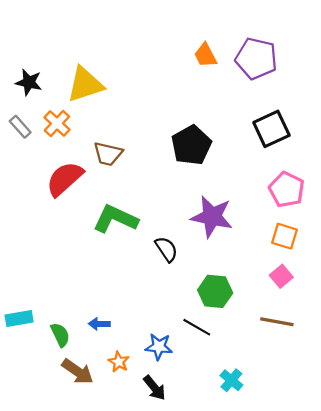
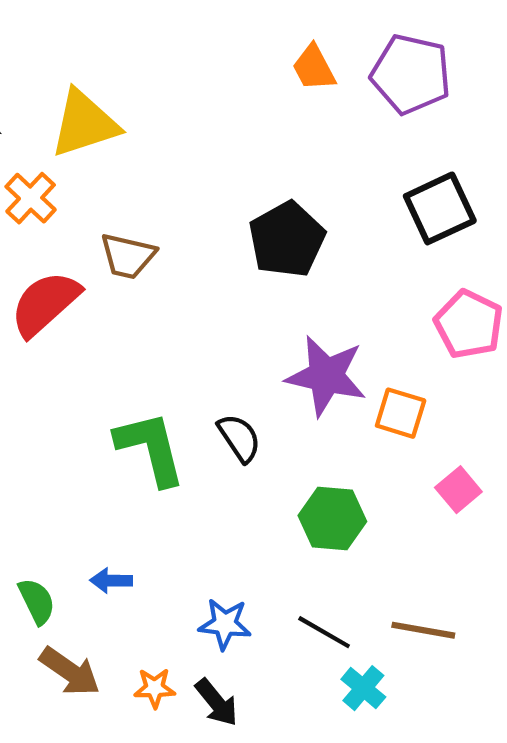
green L-shape: (115, 219) -> (150, 448), moved, turned 51
orange square: (284, 236) -> (401, 413), moved
brown line: (277, 322) -> (423, 630), moved
black line: (197, 327) -> (324, 632), moved
orange star: (119, 362) -> (155, 688), moved, turned -30

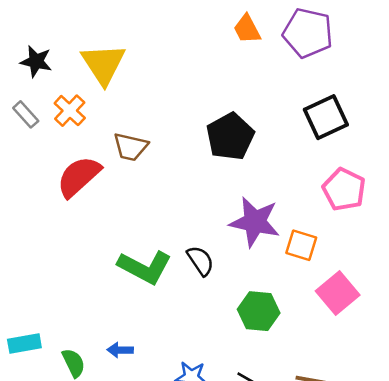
yellow triangle: (84, 124) -> (103, 64), turned -45
green L-shape: (150, 448) -> (145, 267), turned 132
pink square: (458, 490) -> (338, 293), size x1.5

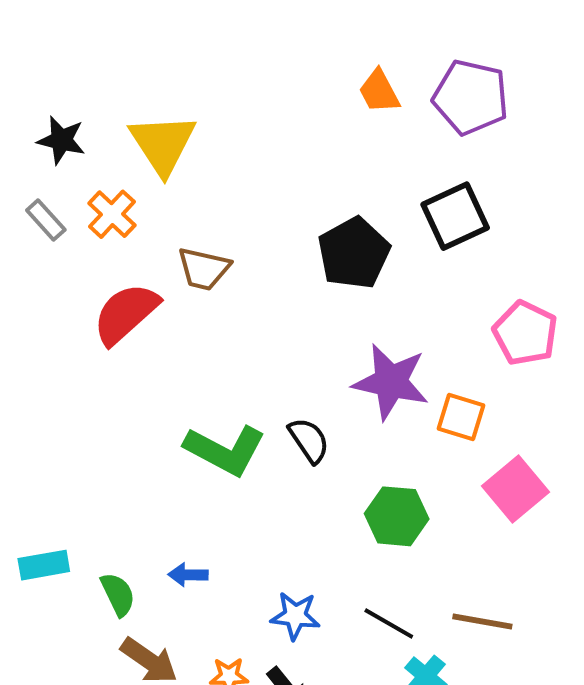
black square: (326, 117) -> (455, 216), moved

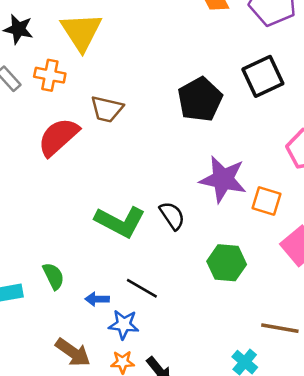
orange cross: (112, 214) -> (50, 75), turned -32
green semicircle: (118, 594) -> (53, 276), moved
blue star: (295, 616) -> (124, 325), moved
black line: (389, 624) -> (142, 288), moved

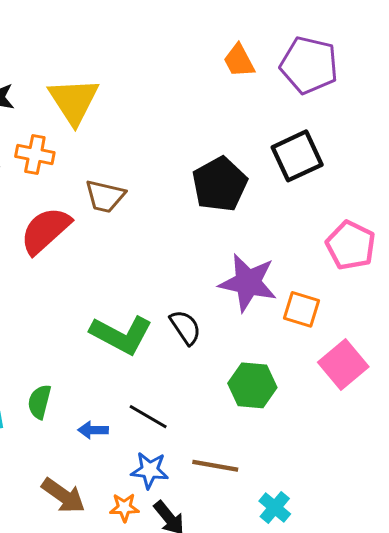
green semicircle: (53, 276) -> (39, 402), turned -140
blue star: (124, 325) -> (150, 470), moved
brown line: (280, 328) -> (215, 466), moved

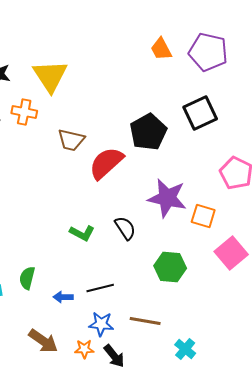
red semicircle: (45, 230) -> (106, 163), moved
green L-shape: (121, 335) -> (82, 233), size x0.6
black line: (148, 417) -> (100, 288), turned -44

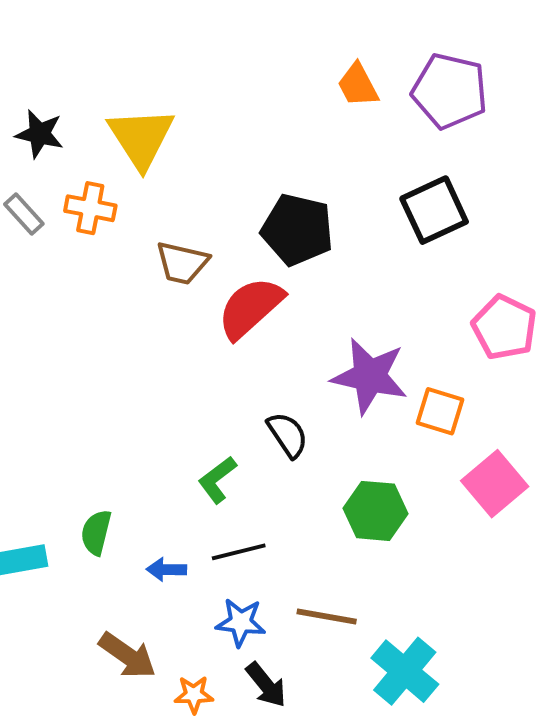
black pentagon: (148, 132) -> (297, 230), moved, turned -30
green L-shape: (82, 233) -> (217, 480), moved, turned 115
orange star: (84, 349) -> (194, 695), moved
cyan cross: (185, 349) -> (405, 671), size x1.6

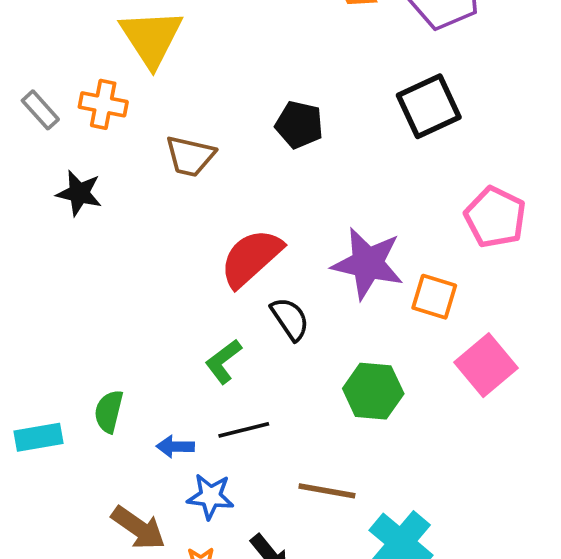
black star: (39, 134) -> (79, 193), moved
black pentagon: (297, 230) -> (299, 125), size x0.7
red semicircle: (250, 308) -> (251, 258), moved
blue star: (241, 622) -> (210, 496), moved

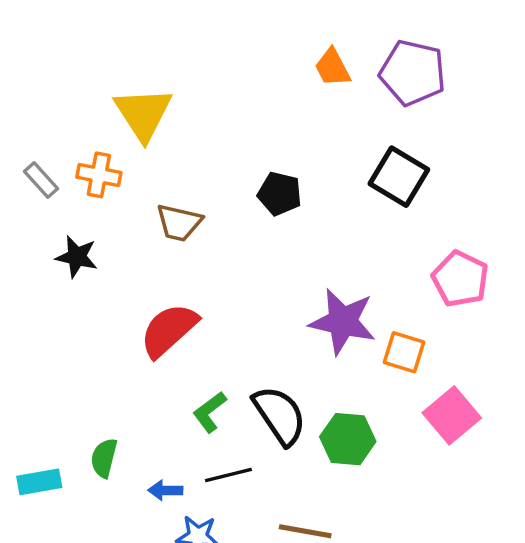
black square: (429, 106) -> (399, 177), turned -34
red semicircle: (251, 258) -> (169, 330), moved
black semicircle: (290, 319) -> (280, 415), moved, size x1.5

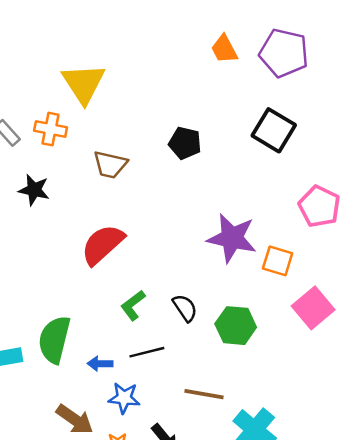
black semicircle: (280, 415) -> (185, 308), size x0.6
green semicircle: (104, 458) -> (54, 340), size x1.6

